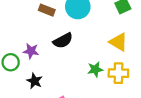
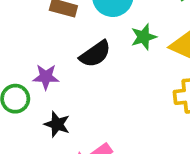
green star: (95, 69) -> (144, 37), moved

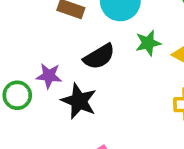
black star: (57, 124) -> (79, 101), moved, size x1.4

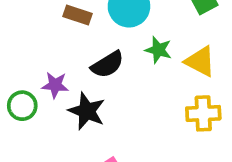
green star: (148, 43) -> (158, 50), turned 30

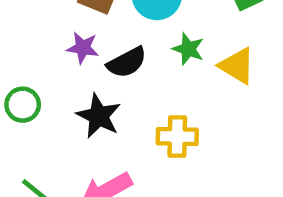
purple star: (55, 85) -> (83, 48), moved
yellow cross: (203, 113) -> (177, 136), moved

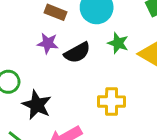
black star: (99, 116) -> (37, 105), moved

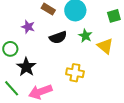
purple star: (48, 43) -> (28, 27), moved

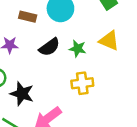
green star: (85, 36) -> (78, 49), moved

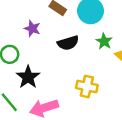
green star: (78, 49) -> (104, 41), moved

